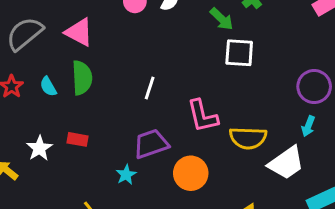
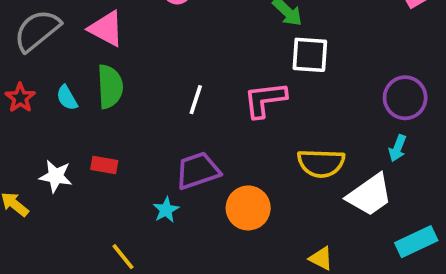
pink L-shape: (202, 116) -> (265, 100), moved, turned 96
white star: (39, 148) -> (56, 176), turned -30

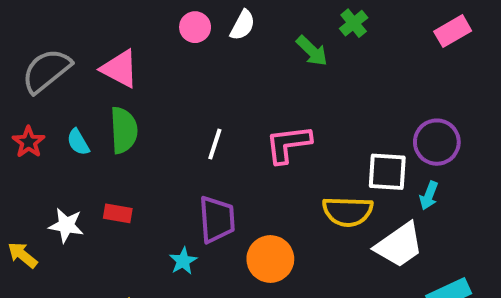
white square: (310, 55) -> (387, 172), moved
purple trapezoid: (198, 171) -> (217, 219), turned 105

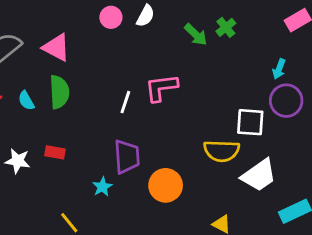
green cross: (354, 23) -> (226, 27), moved
pink L-shape: (288, 144) -> (161, 88), moved
cyan arrow: (429, 196) -> (279, 69), moved

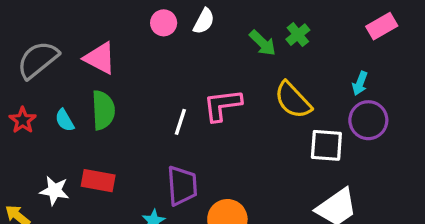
yellow semicircle: (222, 151) -> (293, 100), moved, turned 45
red rectangle: (55, 152) -> (98, 181), size x1.4

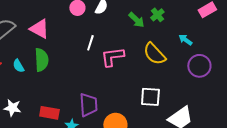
cyan arrow: (360, 83) -> (185, 40), moved, turned 104
white line: (180, 122) -> (90, 43), moved
white square: (326, 145) -> (150, 97), moved
red rectangle: (98, 181) -> (49, 113), moved

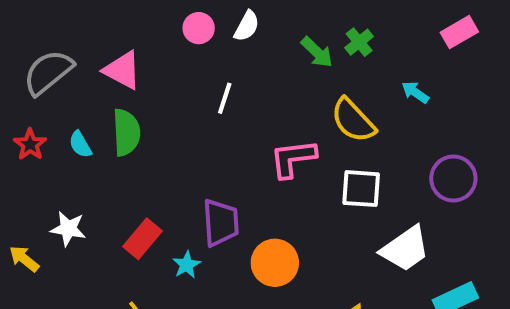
pink L-shape: (112, 57) -> (293, 158), moved
purple circle: (199, 66) -> (453, 179), moved
white square: (150, 97) -> (361, 189), moved
red rectangle: (49, 113) -> (142, 239), turned -60

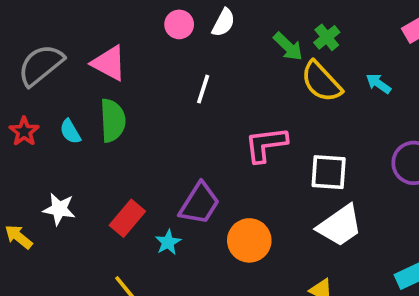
yellow semicircle: (353, 120) -> (321, 82), moved
purple trapezoid: (221, 223) -> (199, 204), turned 36
white trapezoid: (405, 249) -> (340, 226), moved

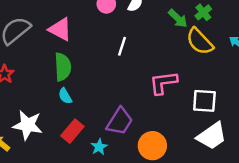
cyan semicircle: (70, 132) -> (65, 96), moved
white star: (59, 209) -> (28, 125), size x1.4

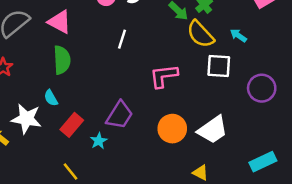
cyan semicircle: (65, 96) -> (51, 98), moved
white square: (204, 101) -> (219, 66), moved
orange circle: (152, 146) -> (172, 129), moved

